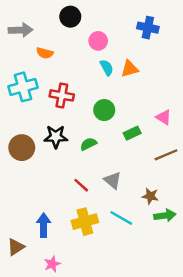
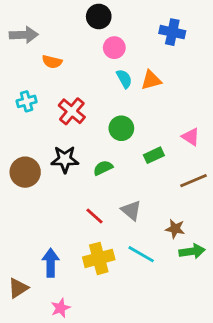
black circle: (70, 17) -> (99, 16), moved
cyan cross: (23, 87) -> (27, 101), size x0.6
red cross: (62, 95) -> (72, 111), turned 30

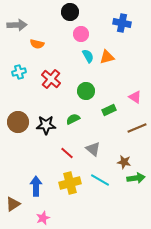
black star: (65, 159) -> (46, 125), moved

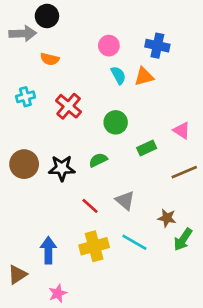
black circle: (70, 12) -> (47, 16), moved
blue cross: (122, 23) -> (157, 46), moved
green arrow: (136, 178) -> (183, 239), turned 132

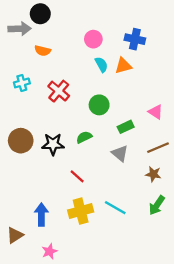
gray triangle: (125, 200) -> (120, 153), moved
brown star: (167, 218) -> (153, 174), moved

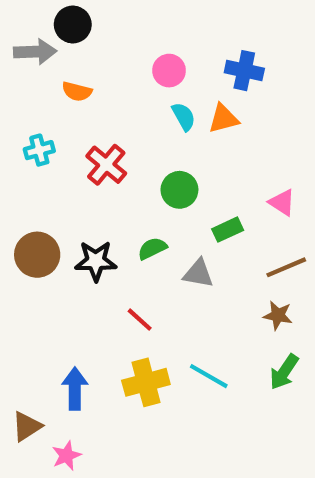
gray triangle: (120, 153) -> (198, 274), moved, turned -30
pink star: (50, 251) -> (66, 456), moved

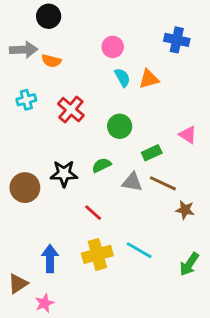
gray arrow: (35, 52) -> (24, 50), moved
blue cross: (244, 71) -> (177, 40), moved
brown circle: (37, 255) -> (25, 188), moved
brown line: (286, 267) -> (163, 183), moved, turned 48
green arrow: (284, 372) -> (189, 264), moved

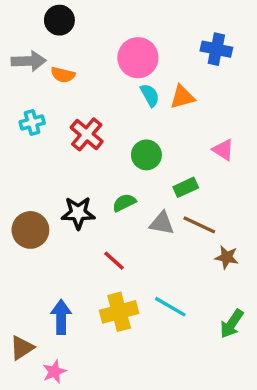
pink circle: (113, 47) -> (138, 58), size x1.5
pink triangle: (188, 135) -> (223, 150), moved

